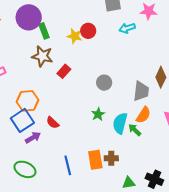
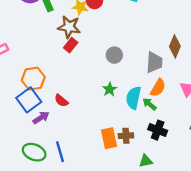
brown star: (42, 56) -> (69, 27), moved
blue line: (68, 165) -> (60, 152), moved
black cross: (154, 179) -> (158, 130), moved

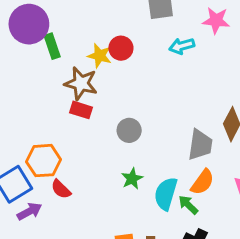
red rectangle: (71, 45) -> (81, 110), turned 64
gray circle: (114, 55) -> (129, 130), moved
orange hexagon: (33, 79) -> (44, 161), moved

